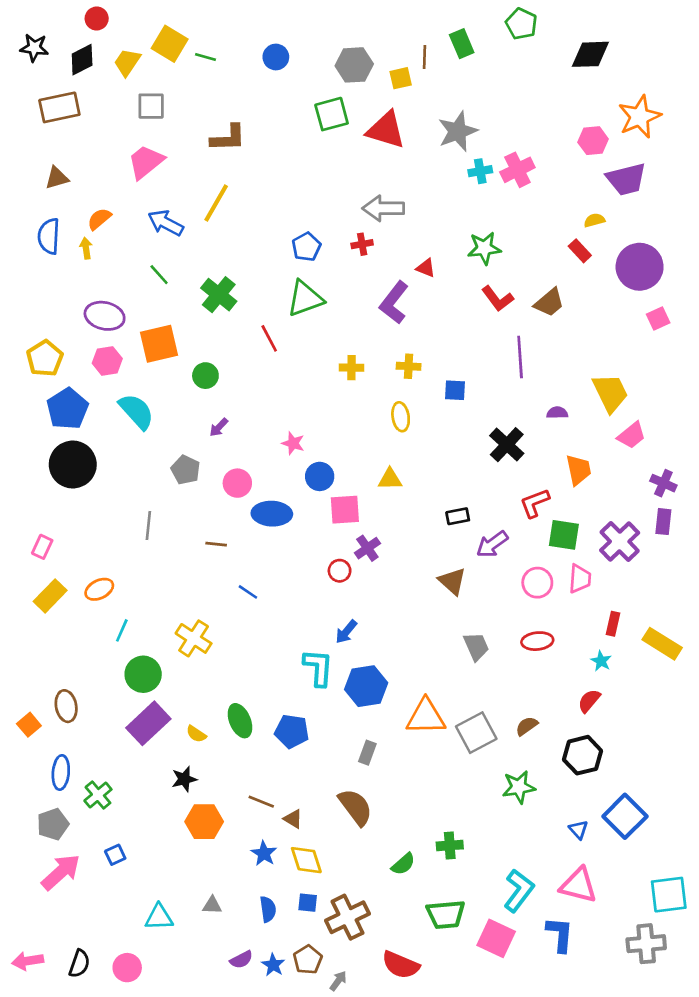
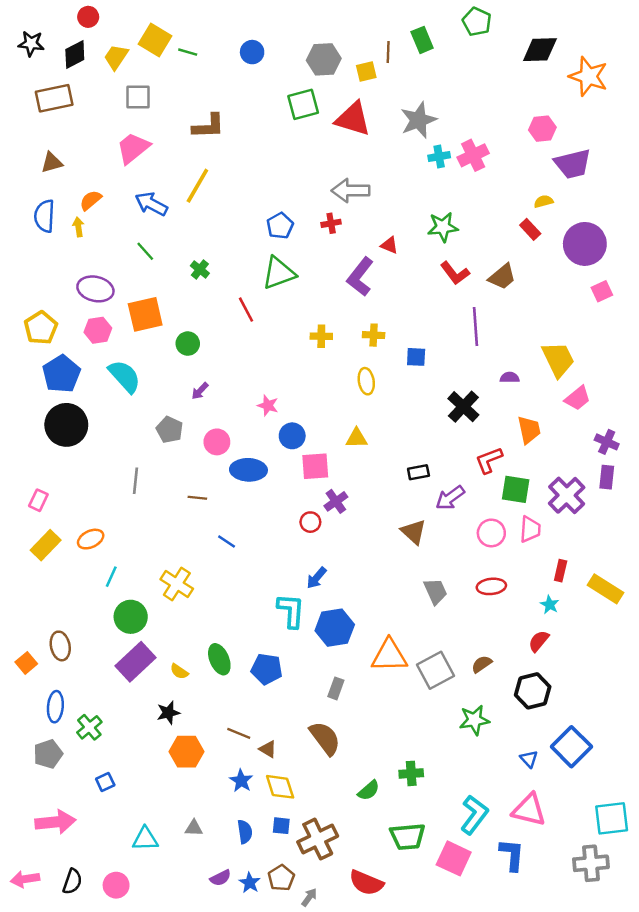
orange star: (640, 117) -> (588, 76), moved, turned -30
green cross: (219, 295) -> (200, 269), size x0.6
pink arrow: (61, 872) -> (55, 822), moved, turned 36

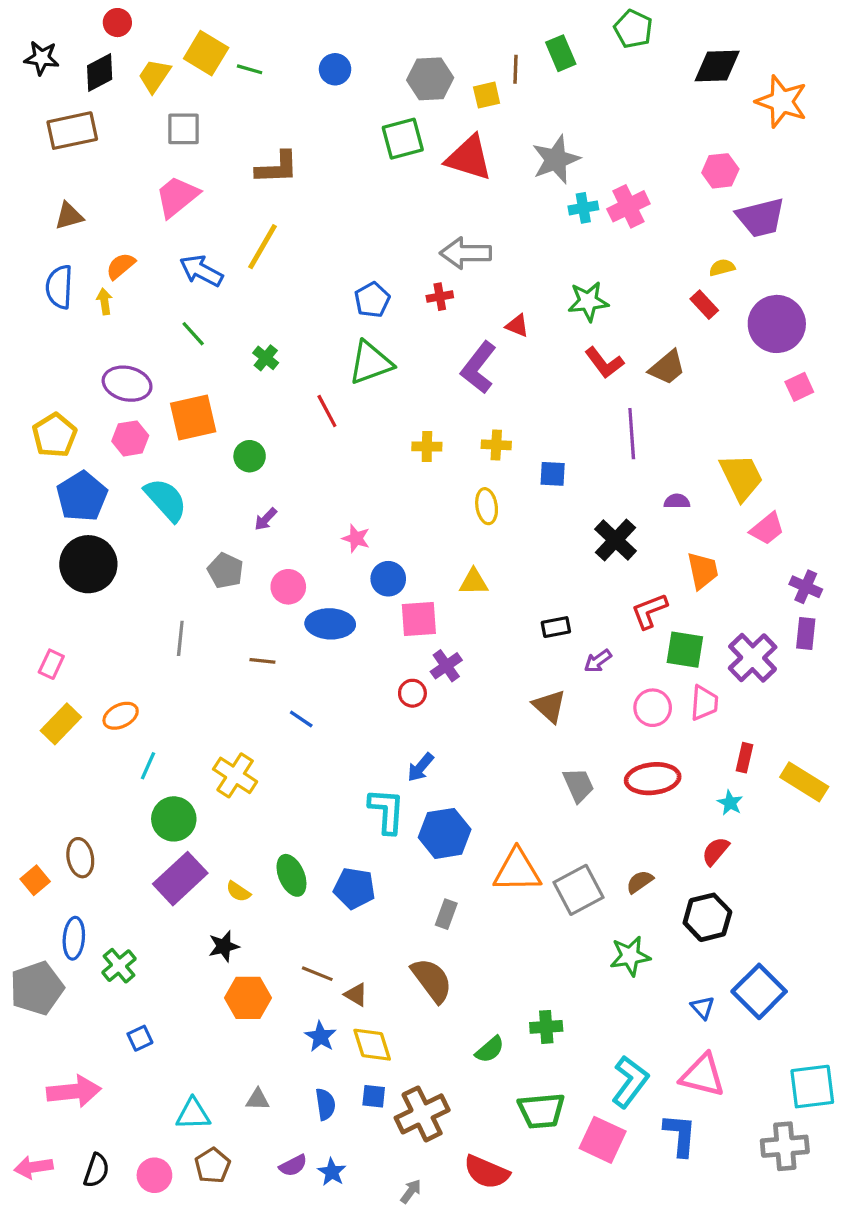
purple arrow: (450, 498) -> (598, 661), size x0.7
red ellipse: (491, 586) -> (653, 779), size x1.4
gray pentagon: (48, 754) -> (37, 988), moved, size x1.4
brown pentagon: (281, 878) -> (212, 1166), moved

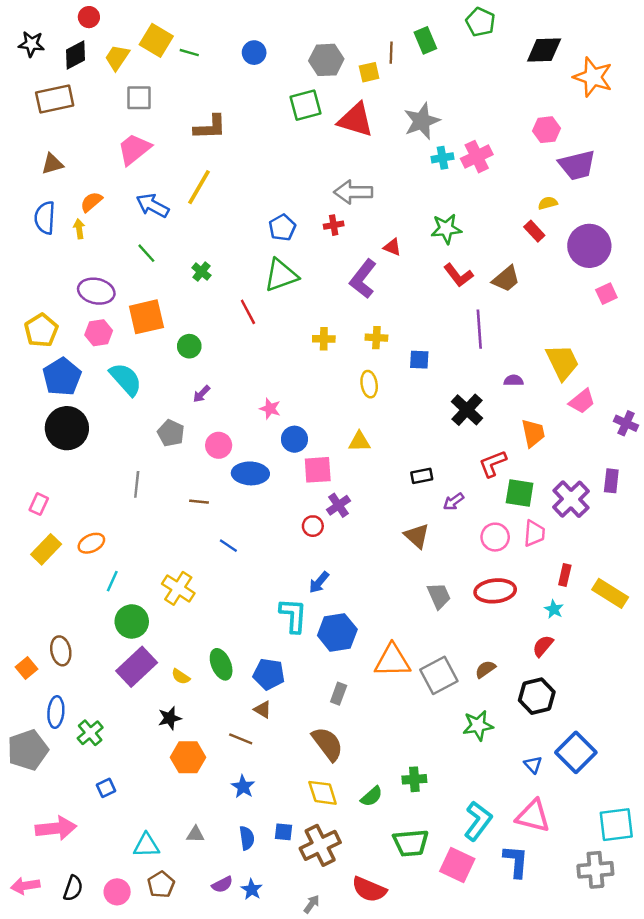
purple cross: (806, 587) -> (626, 423), moved
brown triangle: (356, 995) -> (263, 710), moved
yellow diamond: (372, 1045) -> (323, 793), moved

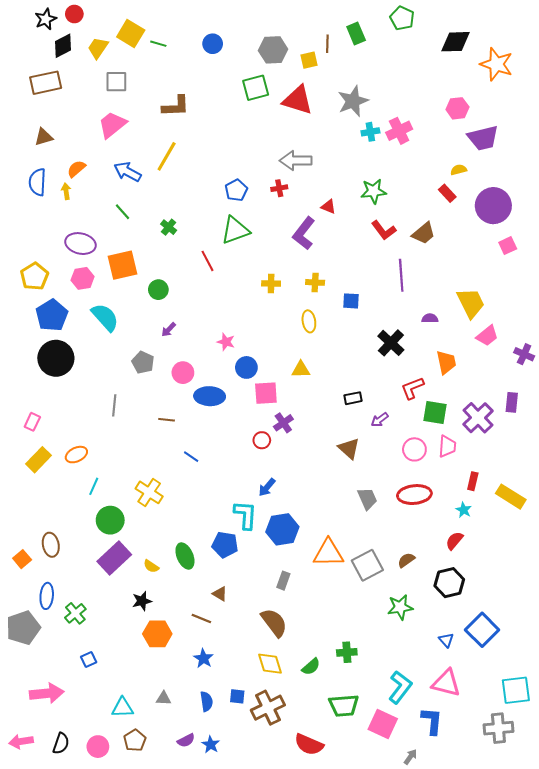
black star: (31, 44) -> (46, 19), moved, turned -30
blue pentagon: (269, 674) -> (225, 545), moved
gray arrow: (312, 904) -> (410, 757), moved

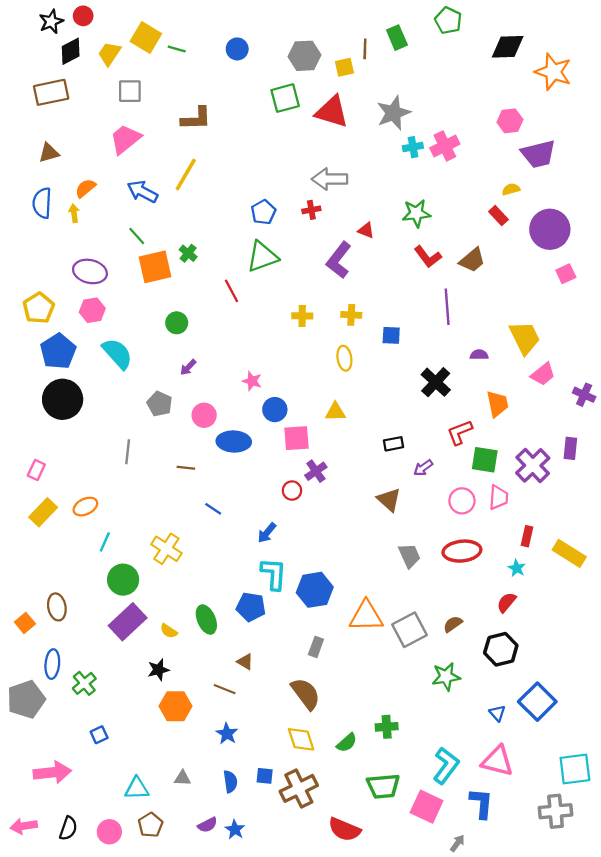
orange square: (122, 265) -> (155, 267), moved
blue arrow: (267, 487) -> (267, 533), moved

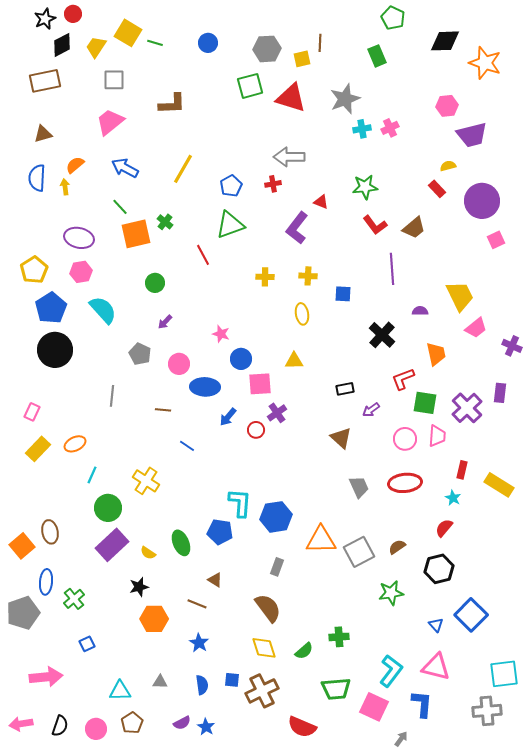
green rectangle: (397, 38) -> (377, 56), moved
pink cross: (445, 146) -> (390, 128), size x0.7
yellow line: (186, 174) -> (183, 169), moved
blue arrow: (267, 533) -> (228, 417), moved
orange square: (25, 623) -> (22, 546), size x1.4

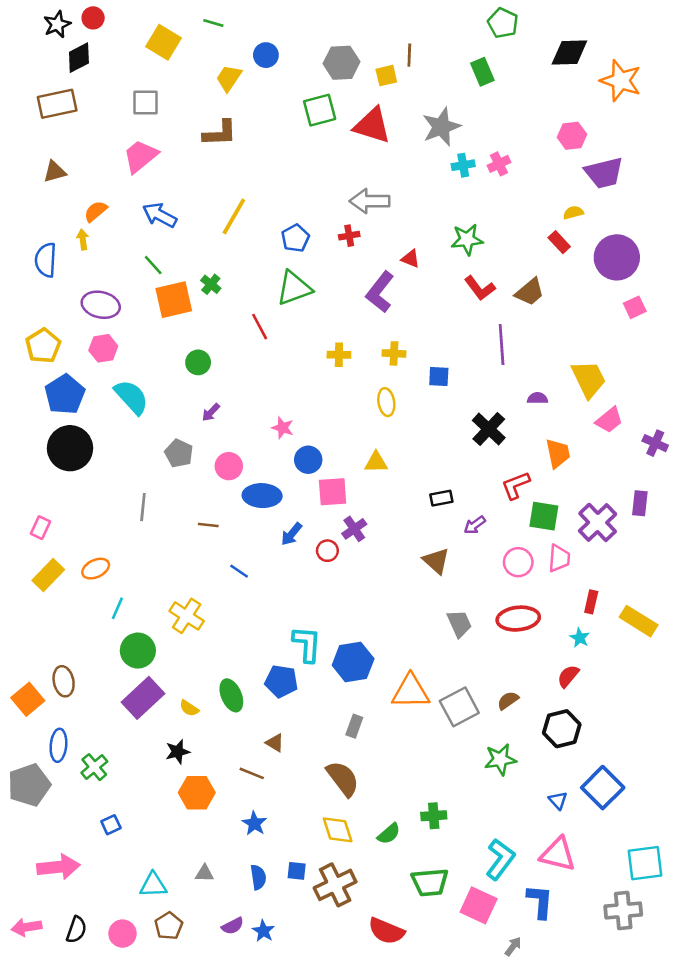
green line: (155, 43) -> (213, 23), moved
yellow trapezoid: (96, 47) -> (229, 78), moved
blue semicircle: (37, 178) -> (46, 260), moved

